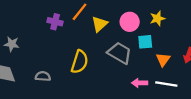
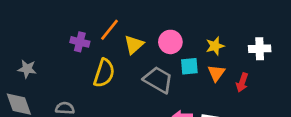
yellow star: (157, 18) -> (215, 46), moved
orange triangle: (163, 60) -> (216, 73), moved
yellow semicircle: (80, 62) -> (104, 73), moved

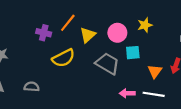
yellow star: (215, 46) -> (145, 25), moved
yellow semicircle: (104, 73) -> (63, 58), turned 45
orange triangle: (216, 73) -> (155, 71), moved

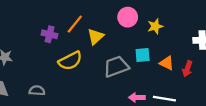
pink circle: (117, 33) -> (128, 17), moved
gray trapezoid: (107, 64) -> (116, 66), turned -50
orange triangle: (155, 71) -> (167, 63), moved, turned -40

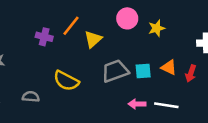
cyan square: (143, 55) -> (143, 71), moved
yellow semicircle: (70, 61) -> (66, 81), moved, turned 55

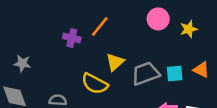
yellow triangle: (93, 39) -> (115, 62), moved

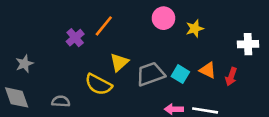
purple cross: (72, 38) -> (75, 38), turned 36
gray star: (22, 63) -> (24, 64), turned -30
cyan square: (175, 74) -> (180, 74), turned 36

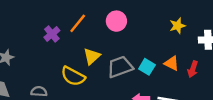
pink circle: (163, 18) -> (116, 21), moved
yellow star: (195, 29) -> (177, 26), moved

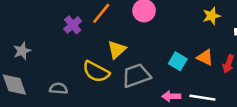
gray trapezoid: (120, 67) -> (136, 76), moved

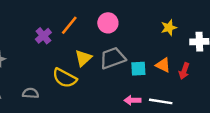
cyan square: (178, 61) -> (138, 69), turned -35
gray trapezoid: (136, 76) -> (113, 58), moved

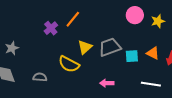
pink circle: (108, 23) -> (135, 15), moved
pink arrow: (133, 100) -> (107, 83), moved

